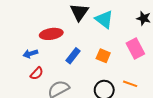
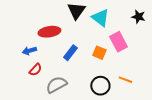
pink rectangle: (135, 48) -> (118, 42), moved

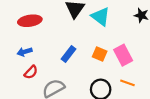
red ellipse: (49, 32) -> (30, 21), moved
pink rectangle: (118, 42) -> (123, 55), moved

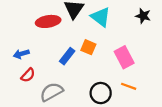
red ellipse: (30, 21) -> (48, 21), moved
orange square: (100, 54) -> (88, 47), moved

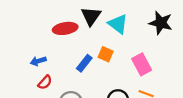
black star: (143, 16) -> (161, 23), size x1.5

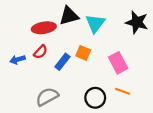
black triangle: (91, 16) -> (69, 16), turned 40
cyan triangle: (118, 24) -> (95, 23), turned 30
red semicircle: (45, 82) -> (40, 52), moved

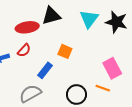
cyan triangle: (95, 23) -> (89, 19), moved
blue rectangle: (62, 62) -> (45, 70), moved
pink rectangle: (118, 63) -> (112, 68), moved

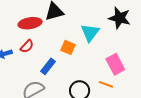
cyan triangle: (89, 19) -> (90, 33), moved

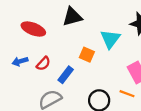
red ellipse: (30, 23) -> (33, 29), moved, turned 30
red semicircle: (27, 46) -> (43, 64), moved

